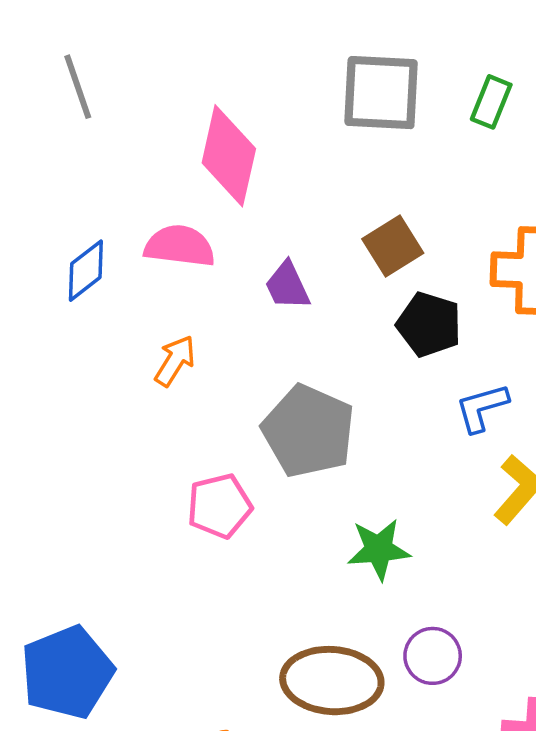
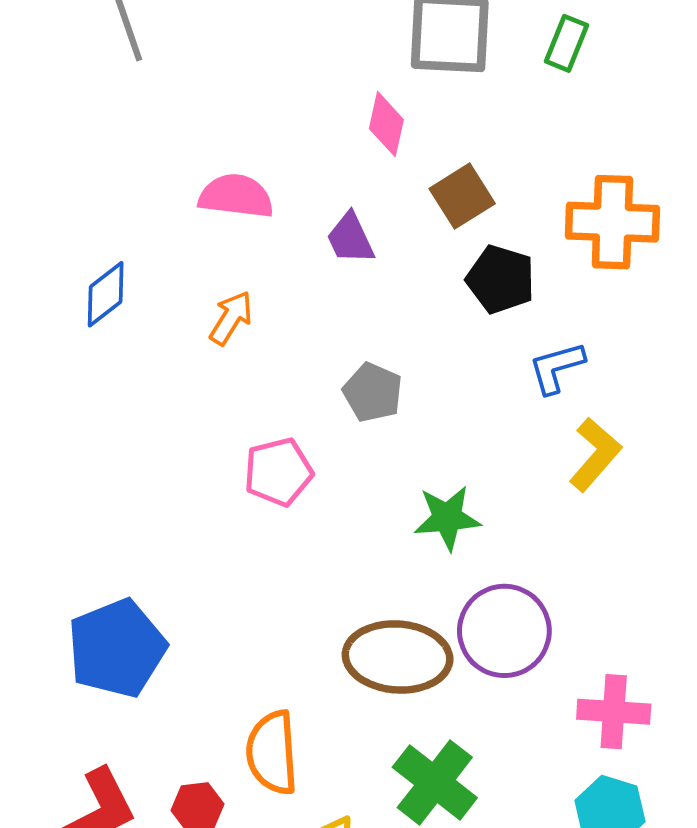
pink diamond: (229, 156) -> (386, 124), moved, size x0.6
blue diamond: (86, 271) -> (106, 294), moved
gray pentagon: (308, 431) -> (373, 392), size x0.6
purple circle: (433, 656) -> (504, 631), size x1.5

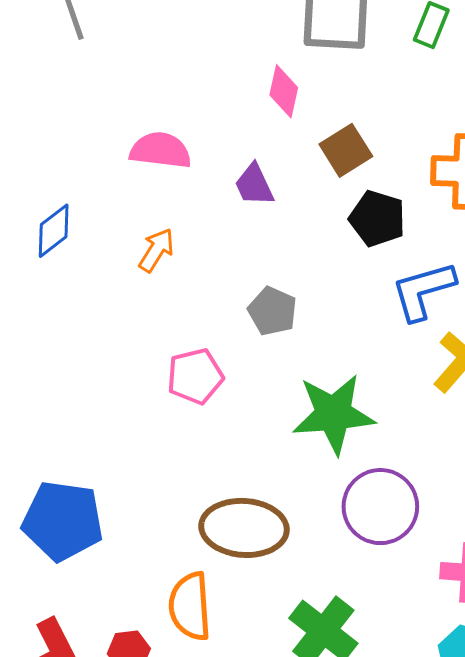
blue L-shape: (557, 368) -> (423, 291), size x1.4
green star: (447, 518) -> (334, 414), size x1.5
blue pentagon: (117, 648) -> (63, 521), turned 30
brown ellipse: (398, 657) -> (244, 528), moved

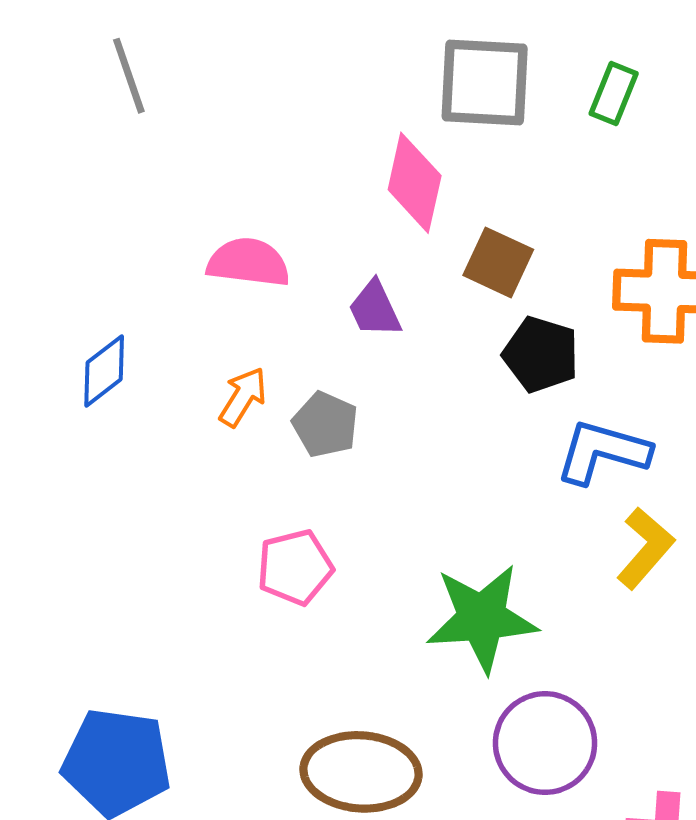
pink diamond: (284, 91) -> (415, 183), size x1.4
brown square: (346, 150) -> (498, 262), turned -33
blue L-shape: (423, 291) -> (603, 452), turned 32
gray pentagon: (272, 311) -> (325, 424), moved

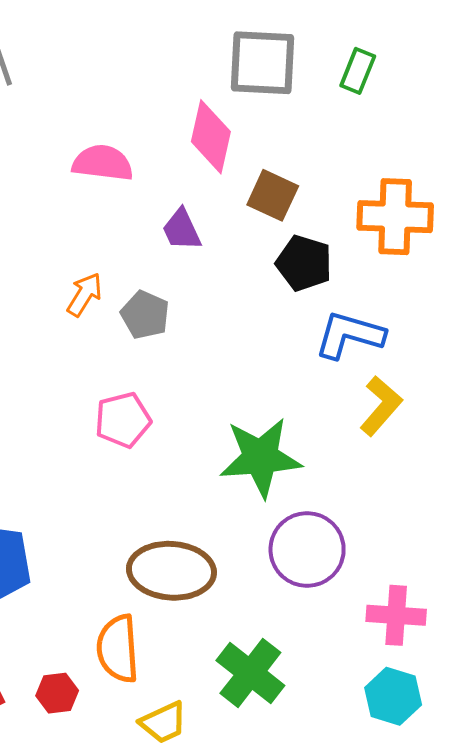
pink semicircle: (248, 262) -> (103, 163), moved

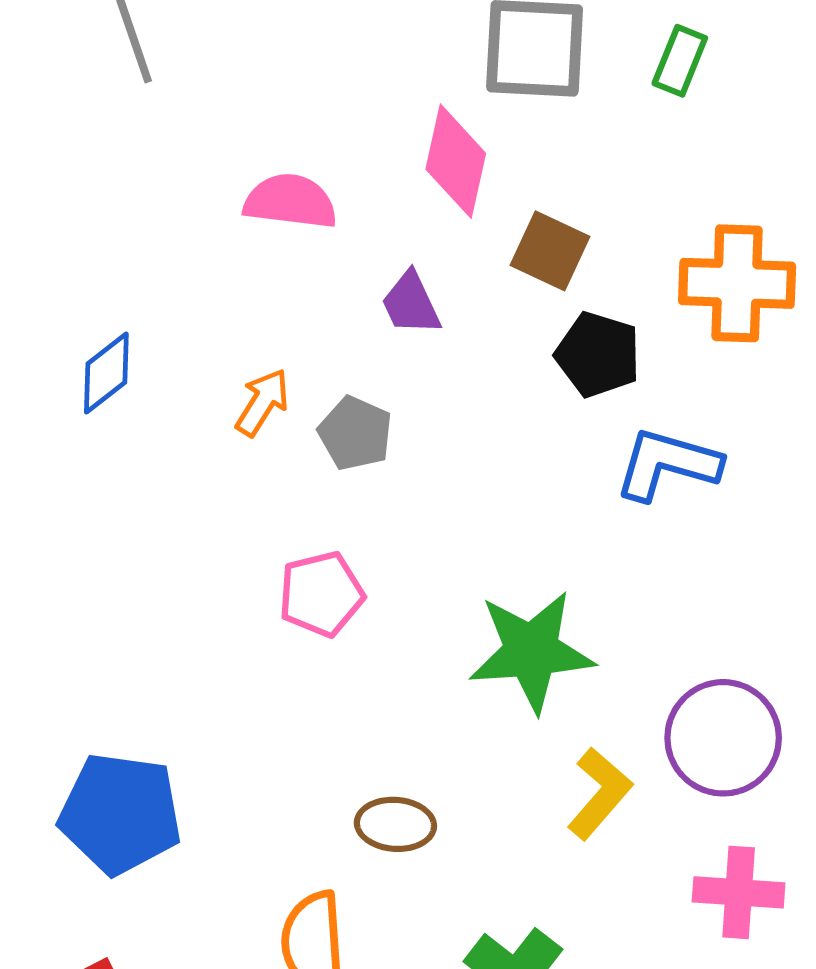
yellow L-shape: (381, 406) -> (599, 793), moved
purple circle: (307, 550) -> (723, 738), moved
brown ellipse: (171, 571) -> (395, 824), size x0.6

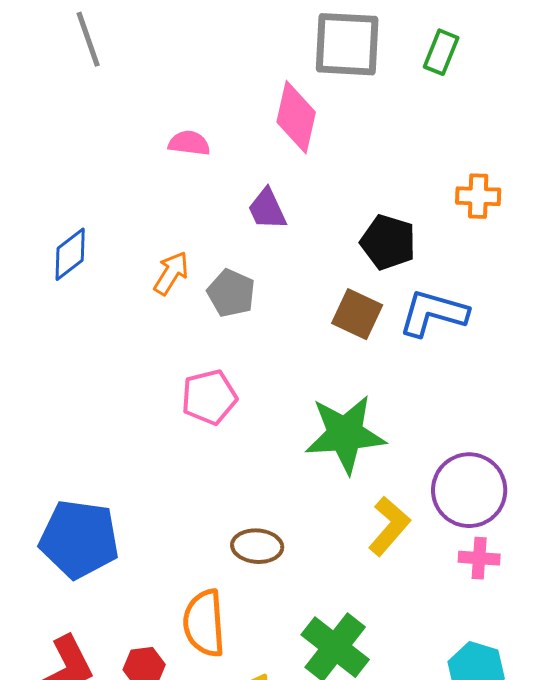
pink semicircle: (290, 201) -> (189, 143), size x0.7
brown square: (550, 251) -> (357, 314), moved
orange cross: (737, 283) -> (478, 196), size x0.6
pink cross: (739, 892) -> (479, 558), moved, size x0.7

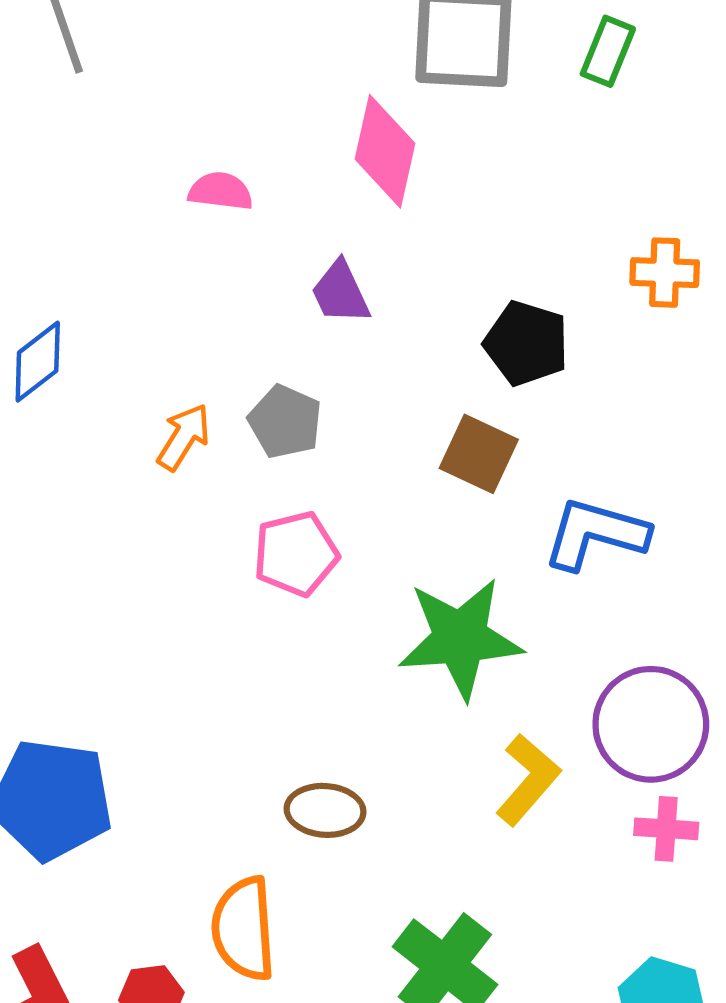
orange arrow: (171, 273) -> (184, 437), moved
blue L-shape: (433, 313) -> (596, 534), moved
pink pentagon: (209, 397) -> (296, 554), moved

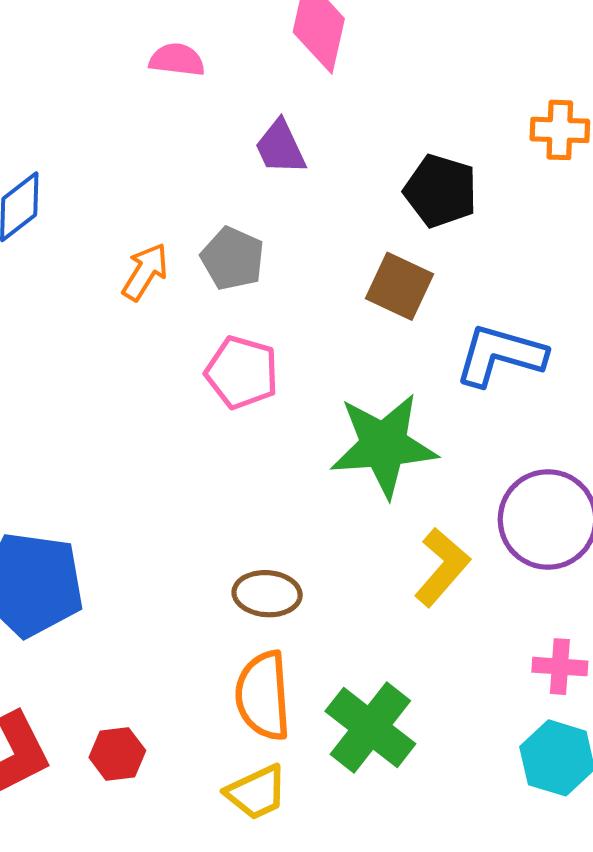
pink pentagon: (296, 554) -> (242, 372), turned 30
pink cross: (666, 829) -> (560, 667), moved
orange semicircle: (244, 929) -> (263, 696), moved

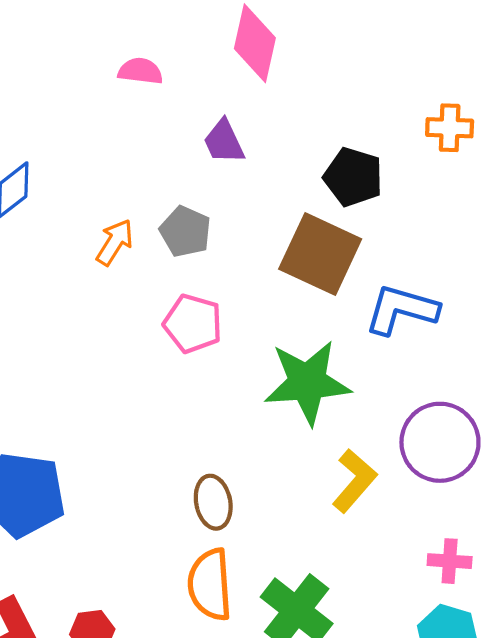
brown square: (400, 286) -> (320, 254), size x1.5
brown ellipse: (267, 594) -> (213, 502), turned 75

